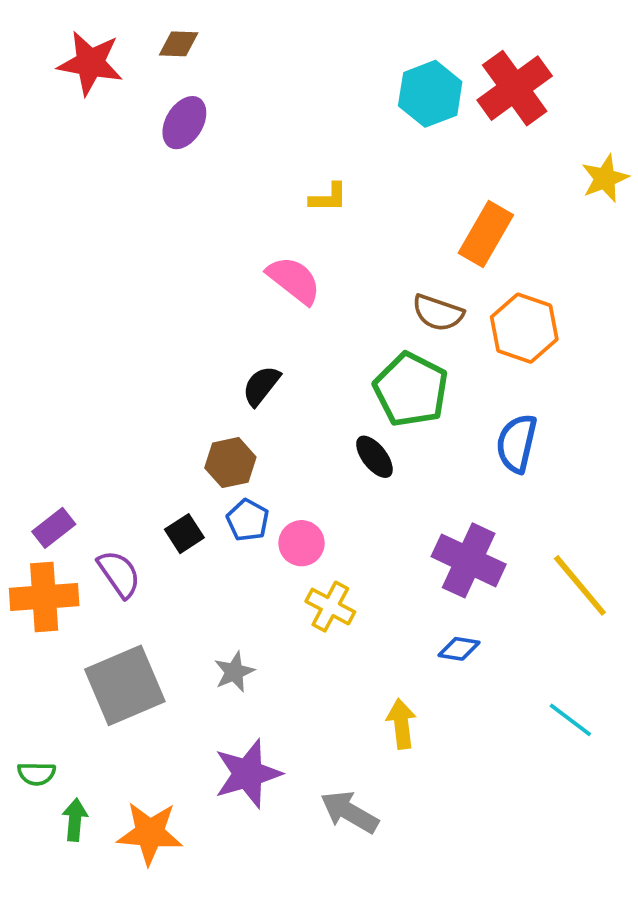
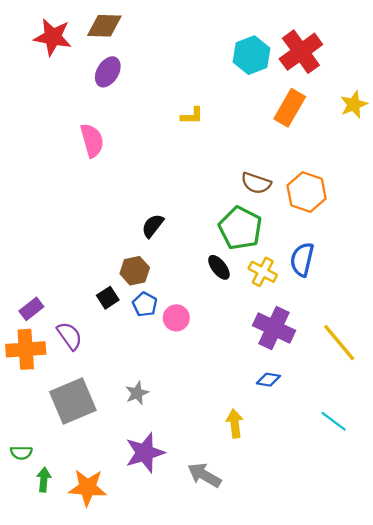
brown diamond: (179, 44) -> (104, 26), size x1.5
orange rectangle: (486, 234) -> (290, 108), moved
pink semicircle: (294, 280) -> (92, 140), moved, turned 36
black square: (184, 534) -> (108, 298), moved
yellow cross: (330, 607) -> (263, 272), moved

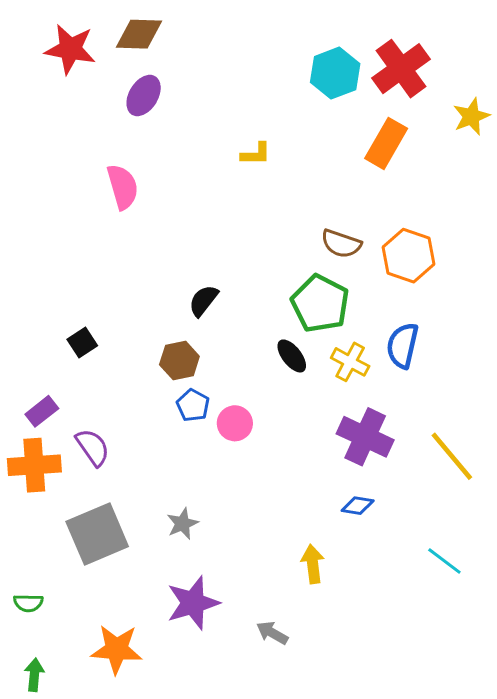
yellow star: (354, 104) -> (471, 116), moved
black square: (108, 298) -> (82, 342), moved
gray arrow: (204, 475) -> (272, 633), size x0.7
green arrow: (44, 480) -> (34, 675), moved

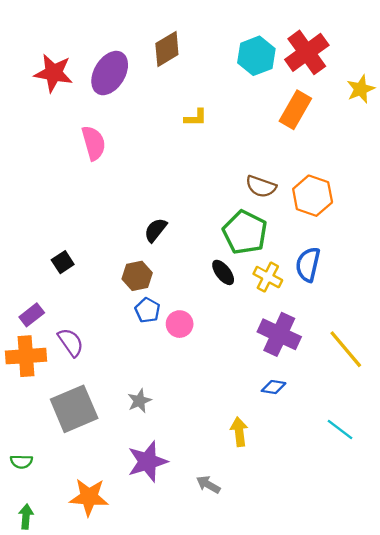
brown diamond: (139, 34) -> (167, 49), moved, turned -33
red star: (70, 49) -> (53, 73), moved
purple ellipse: (144, 96) -> (110, 73), size x1.4

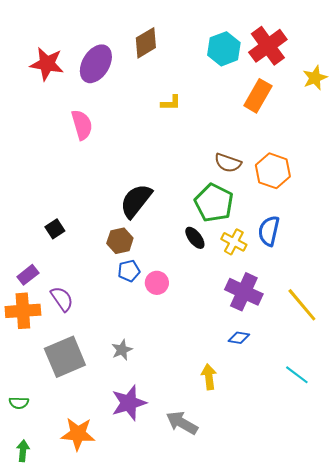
black semicircle: (155, 230) -> (136, 201), size x1.6
blue pentagon: (147, 310) -> (129, 271), turned 30
gray arrow: (208, 484) -> (182, 423), size x1.5

